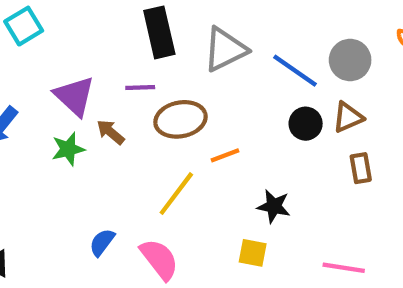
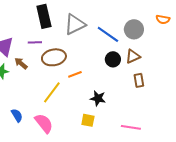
blue semicircle: (102, 242) -> (17, 115), turned 112

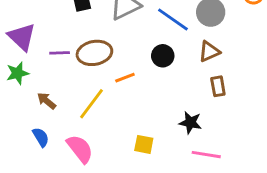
purple line: (35, 42) -> (60, 53), moved
black circle: (113, 59) -> (163, 56), moved
brown arrow: (21, 63) -> (47, 101), moved
black star: (98, 98) -> (190, 123), moved

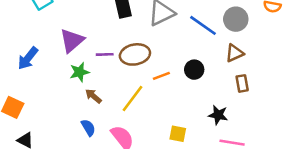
purple triangle: (22, 37) -> (72, 41), turned 36
black circle: (163, 56) -> (194, 70), moved
green star: (17, 73) -> (79, 72), moved

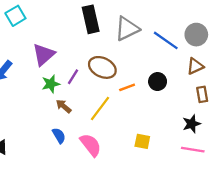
purple line: (105, 54) -> (73, 77), moved, turned -56
brown ellipse: (135, 54) -> (102, 67), turned 36
black star: (218, 115) -> (192, 124), moved, turned -30

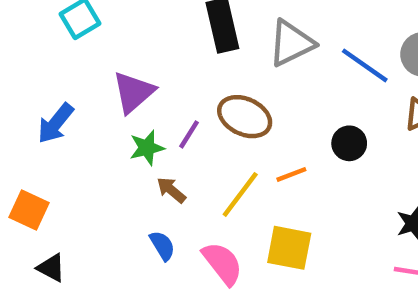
orange line: (127, 87) -> (291, 174), moved
yellow square: (142, 141) -> (289, 248), moved, size x1.5

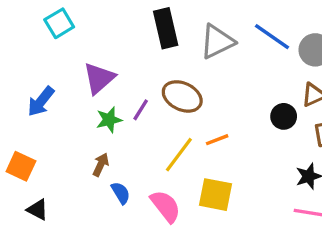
blue line: (365, 65) -> (272, 37), moved
black circle: (349, 143) -> (284, 116), moved
brown arrow: (171, 190) -> (101, 165), moved, turned 75

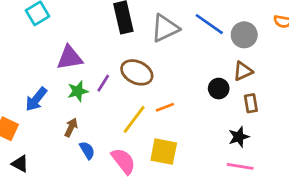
purple triangle: (99, 78) -> (70, 58), turned 32
blue arrow: (41, 101) -> (36, 99), moved

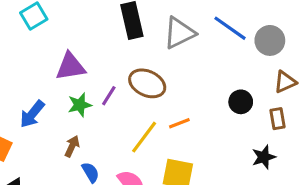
brown triangle: (243, 71) -> (285, 82), moved

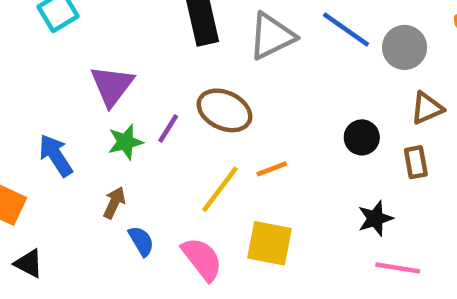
purple triangle: (70, 67) -> (112, 86), turned -44
blue arrow: (32, 114) -> (56, 155), turned 108
black star: (264, 157) -> (375, 218), moved

